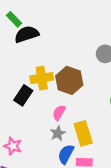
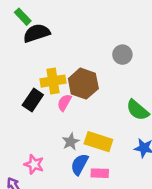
pink semicircle: (59, 113) -> (64, 103), moved
yellow rectangle: (83, 133) -> (98, 142), turned -55
pink star: (13, 146) -> (34, 164), moved

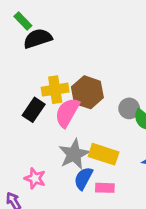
gray circle: (122, 55) -> (129, 108), moved
pink semicircle: (64, 103) -> (67, 112), size x1.6
gray star: (71, 142) -> (74, 154), size x1.6

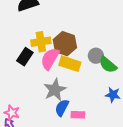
yellow rectangle: (104, 154) -> (70, 64), moved
pink star: (35, 178) -> (12, 113), moved

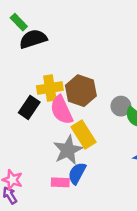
pink semicircle: (50, 59) -> (61, 110), turned -55
yellow rectangle: (70, 64) -> (83, 135), moved, turned 40
pink rectangle: (78, 115) -> (60, 182), moved

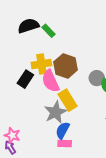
green rectangle: (19, 22) -> (48, 31), moved
pink rectangle: (60, 182) -> (65, 143), moved

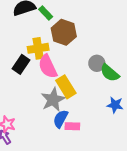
brown hexagon: (66, 66) -> (64, 32), moved
pink rectangle: (65, 143) -> (72, 126), moved

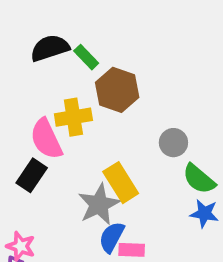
black rectangle: (21, 64) -> (32, 175), moved
pink semicircle: (48, 66) -> (46, 139), moved
green semicircle: (110, 73) -> (199, 179), moved

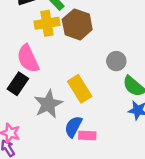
yellow cross: (73, 117) -> (47, 23), moved
gray star: (99, 204) -> (48, 104), moved

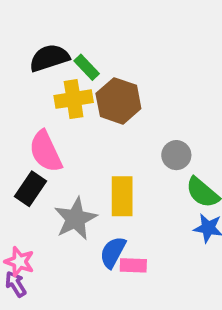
yellow rectangle: (80, 89) -> (122, 196), turned 32

